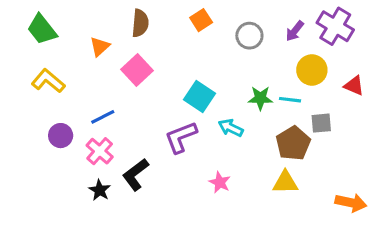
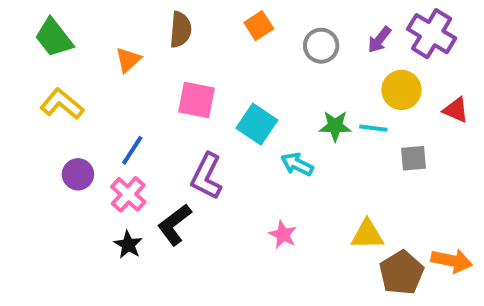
pink square: (137, 70) -> (197, 100), moved, turned -36
blue line: (103, 117) -> (132, 150), turned -30
purple L-shape: (181, 137) -> (207, 176), moved, turned -42
brown pentagon: (293, 143) -> (401, 273), moved

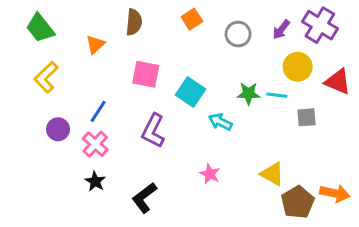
yellow L-shape: (62, 104) -> (46, 77), turned -84
red triangle: (456, 110) -> (338, 82), size x1.4
black L-shape: (174, 225) -> (144, 198), moved
yellow triangle: (367, 235) -> (272, 174), turned 30

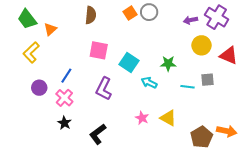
purple arrow: (281, 30) -> (190, 20), turned 40
gray circle: (238, 34) -> (149, 12), moved
orange triangle: (95, 44) -> (50, 29), moved
cyan line: (277, 95) -> (187, 87), moved
yellow triangle: (272, 174) -> (168, 118), moved

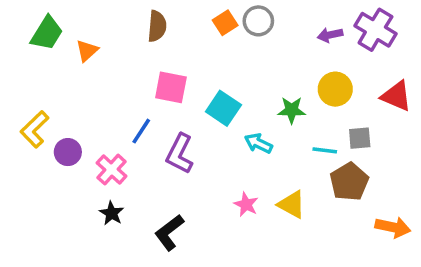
green trapezoid: (27, 19) -> (47, 33), turned -110
yellow circle: (201, 45) -> (335, 89), moved
yellow L-shape: (31, 52) -> (35, 129), moved
blue line: (66, 76) -> (141, 131), moved
brown pentagon: (201, 137) -> (349, 182), moved

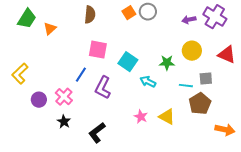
purple circle: (68, 152) -> (39, 100), moved

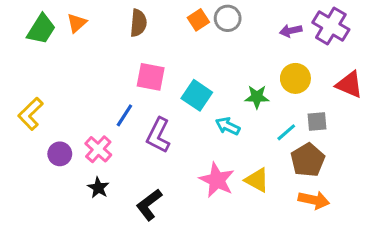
orange triangle: (50, 29) -> (77, 23), moved
cyan line: (186, 86) -> (286, 132), turned -48
pink star: (141, 117) -> (217, 180), size x1.6
orange arrow: (225, 130) -> (314, 200), moved

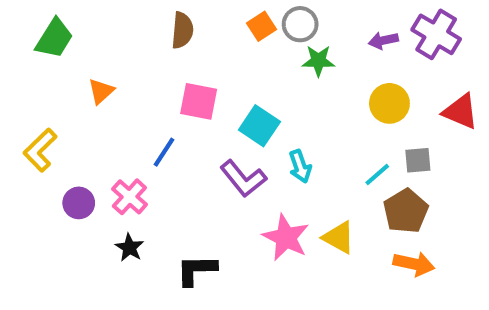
orange triangle: (77, 23) -> (101, 91), moved
green star: (257, 97) -> (318, 61), moved
cyan arrow: (228, 126) -> (300, 166), turned -135
purple L-shape: (158, 135) -> (243, 179), moved, turned -66
black L-shape: (149, 205) -> (197, 270), turned 36

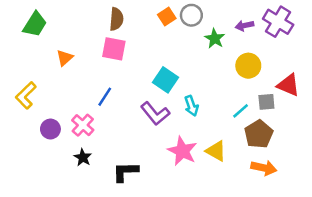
green star: (318, 61) -> (215, 38), moved, turned 30
pink square: (199, 101) -> (114, 49), moved
red triangle: (461, 112) -> (288, 85), moved

